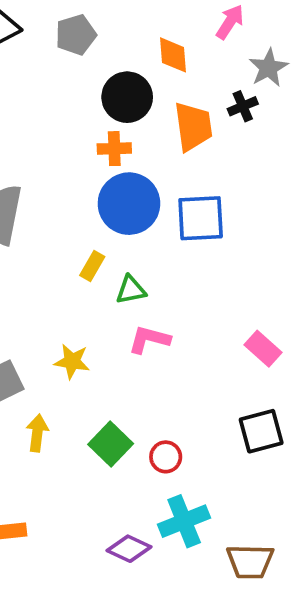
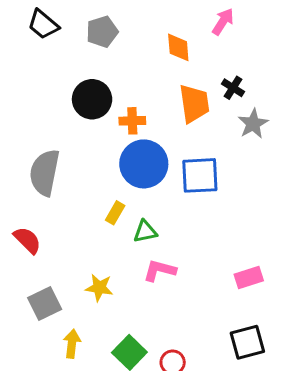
gray star: (268, 68) -> (253, 124), moved
black circle: (127, 97) -> (92, 99), moved
black cross: (243, 106) -> (233, 88), turned -35
pink rectangle: (263, 349) -> (249, 278), turned -60

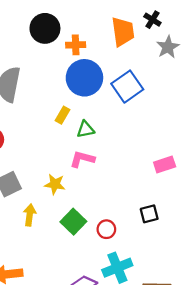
blue square: (200, 175) -> (127, 87), turned -32
pink L-shape: (160, 270) -> (82, 159), moved
yellow star: (99, 288) -> (55, 184), moved
black square: (247, 342) -> (149, 214), moved, size x0.7

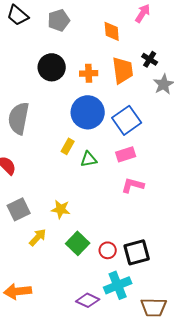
orange cross: (76, 45) -> (89, 73), moved
pink L-shape: (82, 159) -> (133, 185), moved
pink rectangle: (165, 164) -> (126, 154), moved
black square: (149, 214) -> (137, 252), moved, size x1.5
yellow arrow: (30, 215) -> (38, 237), turned 36

